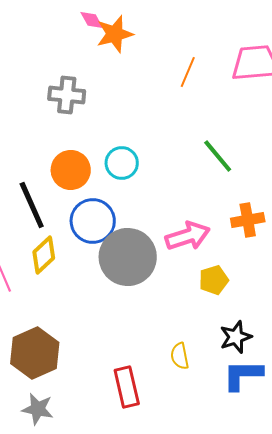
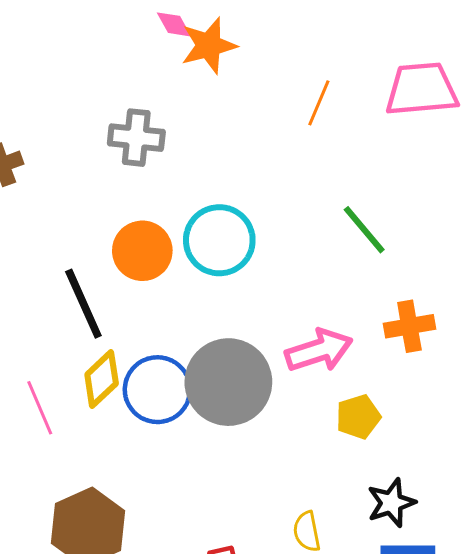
cyan circle: (122, 163) -> (219, 240), size x1.4
blue circle: (93, 221) -> (157, 390), moved

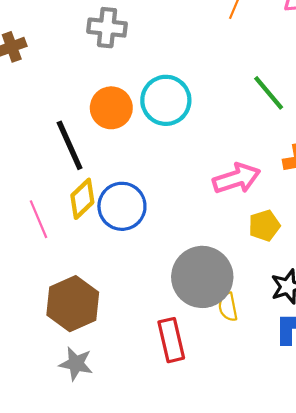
gray circle: (228, 382) -> (202, 277), moved

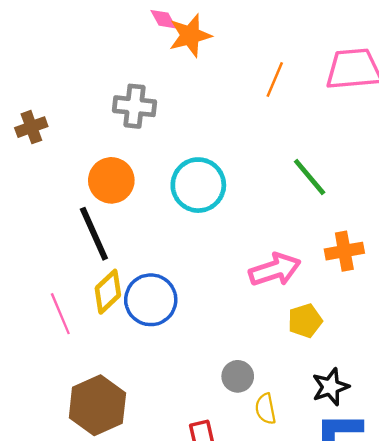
orange circle: (111, 108) -> (111, 180), moved
gray circle: (202, 277) -> (238, 376), size x0.5

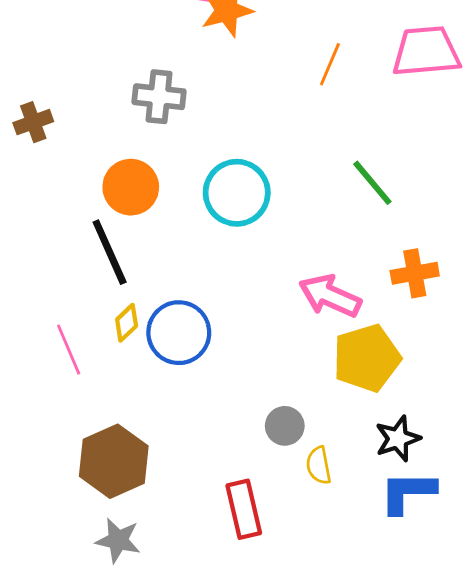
pink arrow: (275, 270) -> (330, 296), turned -138
yellow diamond: (108, 292) -> (127, 323), size x0.7
yellow pentagon: (305, 321) -> (367, 358), size x1.6

